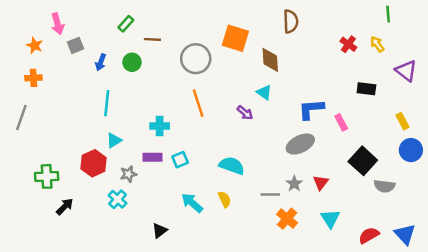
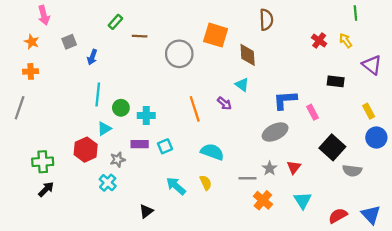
pink arrow: (57, 24) -> (44, 15), moved
green circle: (132, 62) -> (121, 108), moved
orange line: (198, 103) -> (195, 109), moved
black arrow: (65, 207) -> (46, 189), moved

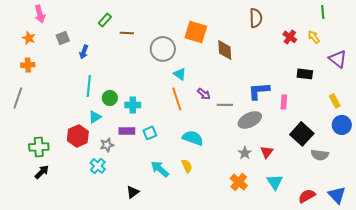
brown semicircle: (266, 20) -> (256, 18), moved
cyan triangle: (242, 85) -> (180, 74), moved
pink rectangle: (312, 112) -> (284, 102), turned 32
gray line: (248, 178) -> (225, 105), moved

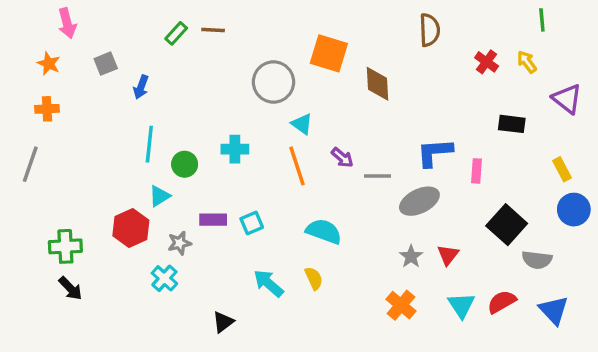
brown line: (127, 33) -> (213, 30), moved
cyan cross: (133, 105) -> (235, 149), moved
black arrow: (42, 172) -> (70, 288), turned 91
blue triangle: (337, 195) -> (554, 310), moved
red semicircle: (307, 196) -> (502, 302), moved

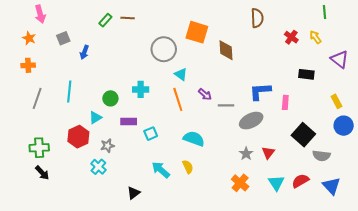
cyan line: (149, 144) -> (69, 91), moved
gray line: (30, 164) -> (37, 98), moved
purple rectangle: (213, 220) -> (129, 122), moved

